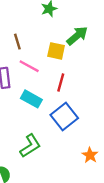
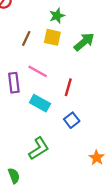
brown line: (17, 42) -> (26, 38), moved, turned 42
yellow square: (56, 51) -> (52, 37), moved
blue square: (64, 117) -> (72, 120), size x0.6

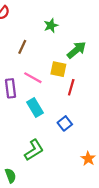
yellow square: (52, 37) -> (58, 69), moved
red line: (68, 87) -> (71, 87), moved
cyan rectangle: (40, 103) -> (35, 107), turned 30

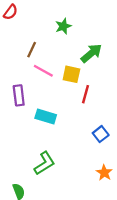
pink line: (33, 78) -> (43, 71), moved
cyan rectangle: (35, 107) -> (46, 116), turned -42
blue square: (65, 123) -> (101, 134), moved

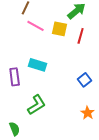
red line: (85, 94) -> (81, 36), moved
purple rectangle: (19, 95) -> (15, 77), moved

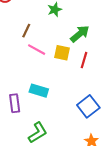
blue square: (85, 80) -> (88, 106), size x1.5

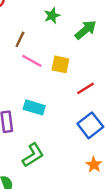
green arrow: (80, 34) -> (86, 30), moved
red line: (84, 60) -> (86, 88), moved, turned 42

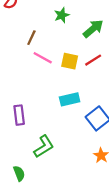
red line: (86, 88) -> (93, 60), moved
cyan rectangle: (34, 107) -> (70, 99), moved, turned -30

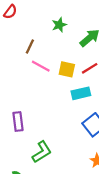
cyan rectangle: (70, 99) -> (81, 93), moved

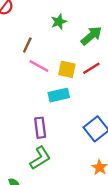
cyan rectangle: (81, 93) -> (59, 95), moved
purple rectangle: (18, 122) -> (40, 128), moved

